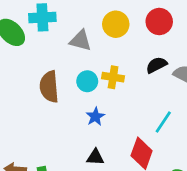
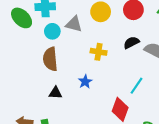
cyan circle: (87, 81) -> (52, 31), moved
black triangle: (95, 157) -> (55, 93), moved

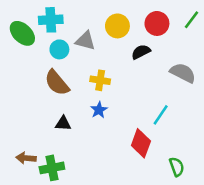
black semicircle: (131, 43) -> (141, 52), moved
yellow cross: (99, 52) -> (100, 80), moved
brown semicircle: (50, 59) -> (57, 83), turned -35

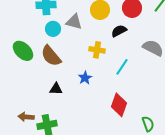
green ellipse: (22, 33) -> (23, 51), moved
yellow cross: (100, 80) -> (97, 50), moved
cyan line: (161, 115) -> (122, 67), moved

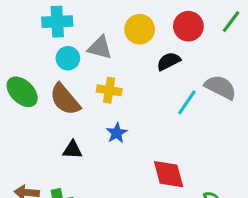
yellow cross: (97, 50) -> (109, 90), moved
cyan line: (122, 67) -> (187, 102), moved
red diamond: (119, 105) -> (169, 174), turned -35

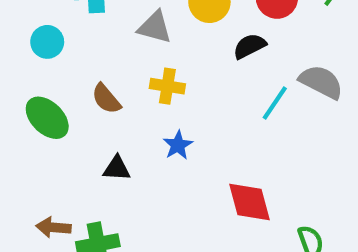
cyan circle: (68, 58) -> (47, 42), moved
green ellipse: (22, 92) -> (47, 118), moved
brown semicircle: (65, 99) -> (106, 99), size x0.7

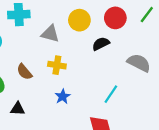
cyan line: (275, 103) -> (111, 94), moved
black triangle: (117, 168) -> (18, 109), moved

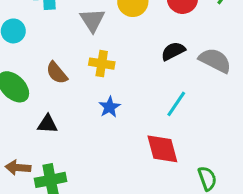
gray triangle: (50, 34) -> (92, 20), turned 42
black semicircle: (101, 44) -> (173, 51), moved

